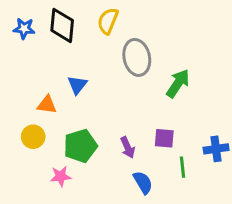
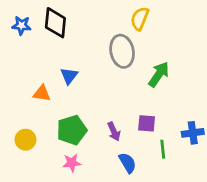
yellow semicircle: (108, 21) -> (140, 19), moved
yellow circle: (33, 137) -> (26, 140), moved
pink star: (61, 176) -> (72, 163), moved

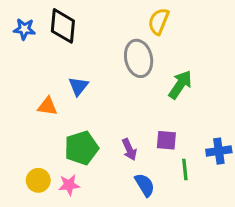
yellow circle: (26, 140) -> (38, 180), moved
pink star: (72, 163) -> (69, 185), moved

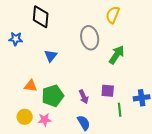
yellow semicircle: (159, 21) -> (113, 15), moved
blue star: (24, 29) -> (16, 39), moved
orange triangle: (47, 106) -> (31, 86), moved
blue semicircle: (145, 185) -> (84, 123), moved

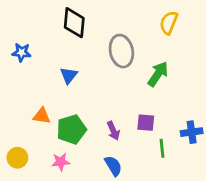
yellow semicircle: (113, 15) -> (169, 23), moved
black diamond: (41, 17) -> (74, 23), moved
yellow circle: (25, 117) -> (17, 158), moved

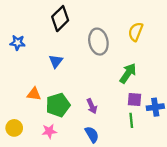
black diamond: (74, 23) -> (60, 19), turned 40
yellow semicircle: (169, 23) -> (136, 32), moved
green arrow: (158, 74) -> (128, 73), moved
purple square: (146, 123) -> (135, 100), moved

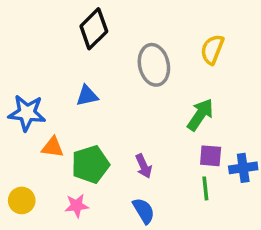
blue star: (17, 43) -> (27, 113), moved, size x1.5
blue triangle: (56, 61) -> (87, 96), turned 40

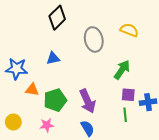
yellow semicircle: (212, 49) -> (129, 30), turned 90
purple arrow: (144, 166) -> (87, 101), size x1.6

